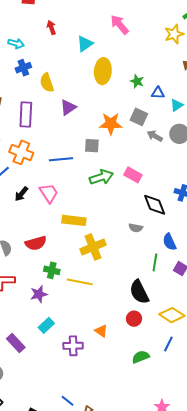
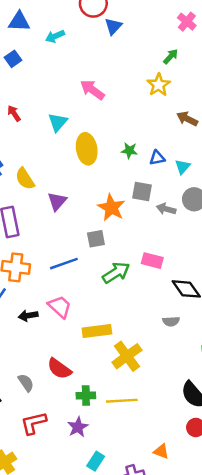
orange star: (111, 124) -> (111, 208), turned -30
black arrow: (21, 194) -> (28, 316), turned 56
red semicircle: (36, 243) -> (59, 369), turned 65

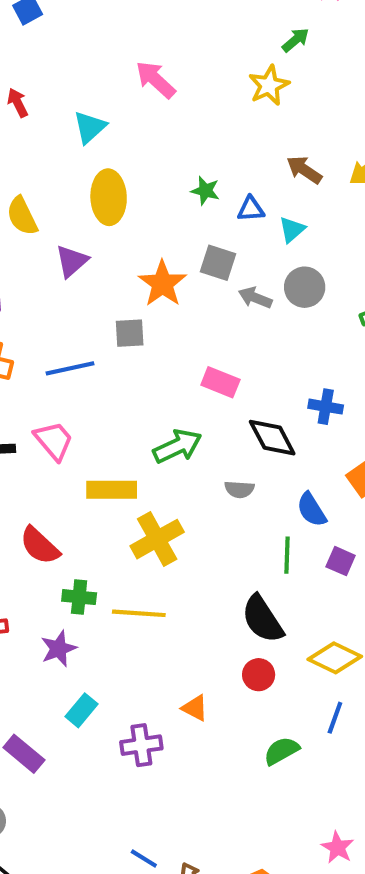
brown arrow: (187, 119) -> (304, 170), moved
yellow ellipse: (87, 149) -> (109, 197), moved
green arrow: (116, 273) -> (177, 446), moved

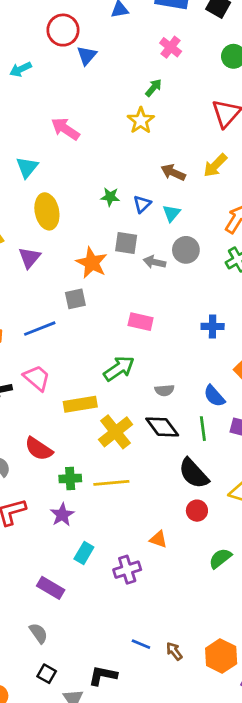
blue triangle: (251, 209) -> (142, 204), turned -30
black diamond: (272, 438) -> (162, 427), moved

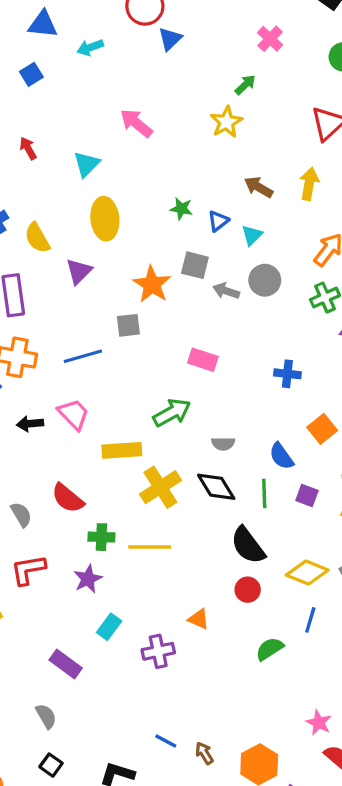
yellow arrow: (215, 165) -> (309, 184), turned 140

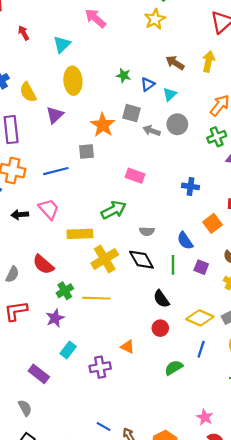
gray semicircle: (21, 514) -> (12, 274), turned 56
green cross: (101, 537) -> (65, 291), turned -35
black semicircle: (248, 545) -> (161, 299), size x0.7

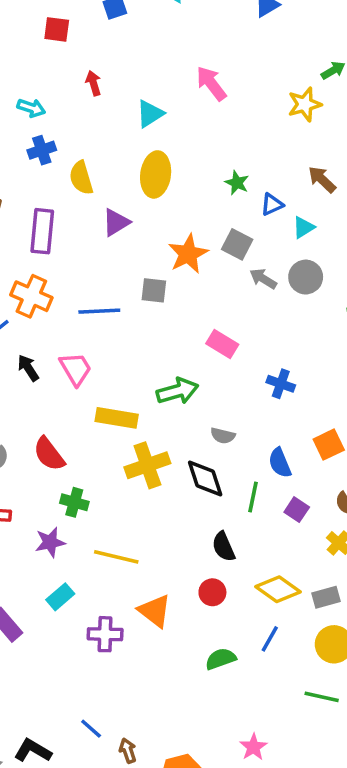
blue cross: (191, 186) -> (281, 384), moved
black arrow: (20, 215) -> (28, 368), turned 49
green cross: (65, 291) -> (74, 502), turned 35
yellow line: (96, 298) -> (116, 557), moved
orange triangle: (127, 347) -> (155, 611), size x1.5

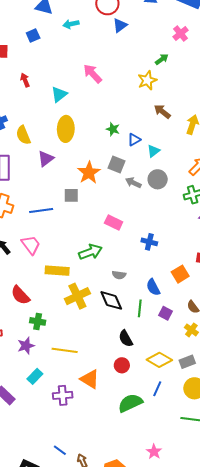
brown arrow: (322, 179) -> (162, 111), moved
green semicircle: (221, 659) -> (130, 403), size x1.4

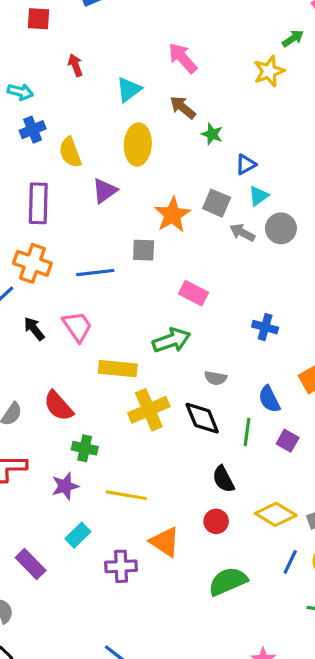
brown arrow: (162, 111) -> (183, 107), moved
green star: (113, 129) -> (212, 134), moved
cyan triangle: (153, 151) -> (259, 196), moved
pink rectangle: (114, 222) -> (194, 293), moved
blue line: (157, 389) -> (290, 562), moved

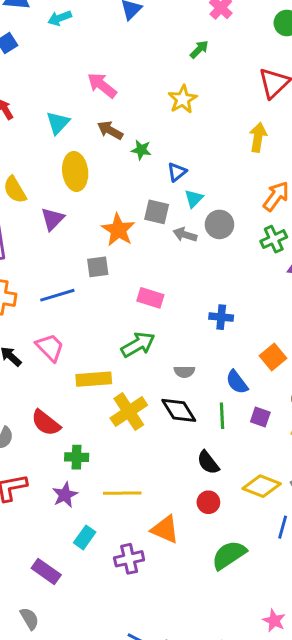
yellow star: (269, 71) -> (183, 99), moved

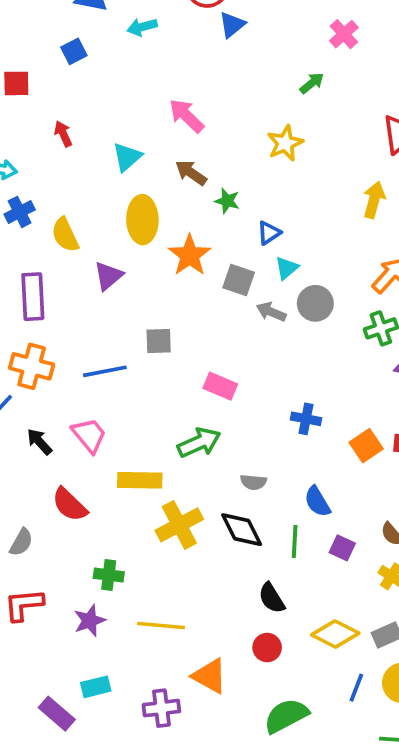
orange star: (118, 230) -> (190, 255), moved
orange square: (273, 357) -> (366, 446), moved
red semicircle: (46, 423) -> (70, 505), moved
cyan rectangle: (85, 537) -> (96, 687), moved, turned 35

